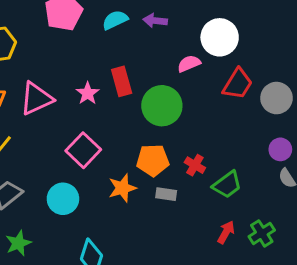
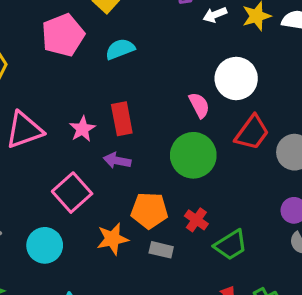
purple arrow: (155, 21) -> (117, 161), moved
pink semicircle: (189, 64) -> (199, 105), turned 80
green circle: (162, 106) -> (193, 155), moved

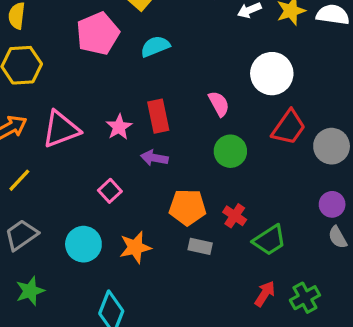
pink semicircle: (199, 105) -> (219, 104), moved
green circle: (193, 155) -> (230, 151), size x0.7
pink square: (72, 193) -> (110, 191), size x0.6
orange star: (112, 239) -> (135, 247), moved

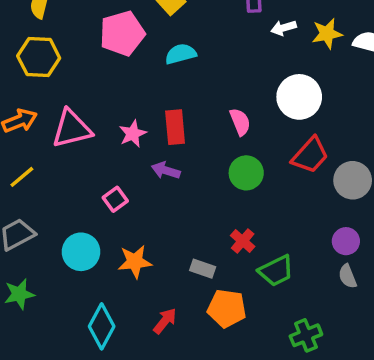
orange pentagon: (188, 207) -> (227, 308), moved
red arrow: (265, 294) -> (165, 321), moved

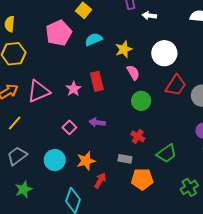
white arrow: (284, 28) -> (149, 16), turned 32
yellow star: (327, 34) -> (124, 49), moved
purple arrow: (166, 170) -> (97, 123), moved
red cross: (243, 241) -> (138, 136), moved
red arrow: (165, 321) -> (100, 181), moved

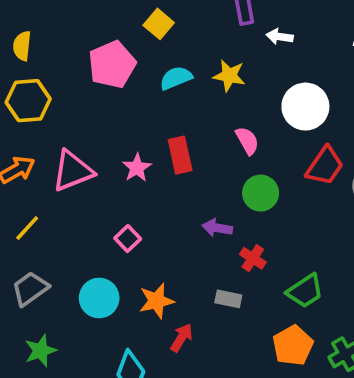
yellow star: (124, 49) -> (229, 76), moved, turned 30
purple arrow: (97, 123) -> (217, 228), moved
orange pentagon: (142, 179) -> (293, 345), moved, turned -30

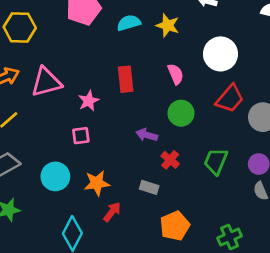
pink star: (137, 168) -> (89, 101), moved
pink square: (128, 239) -> (81, 136), turned 30
green trapezoid: (305, 291) -> (216, 161), moved, turned 140
orange pentagon: (293, 345) -> (175, 226), moved

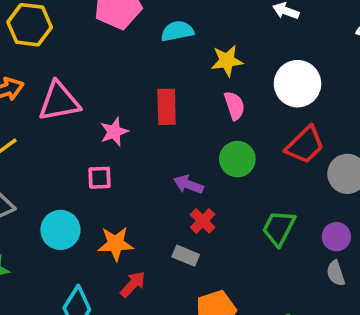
yellow star: (168, 25) -> (227, 61), moved, turned -30
red cross: (170, 160) -> (203, 221), moved

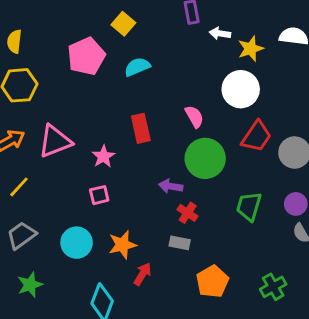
yellow star: (227, 61) -> (251, 49), moved
green circle: (237, 159) -> (205, 158), size x1.4

